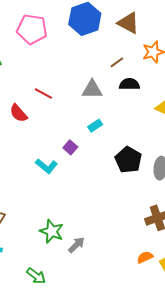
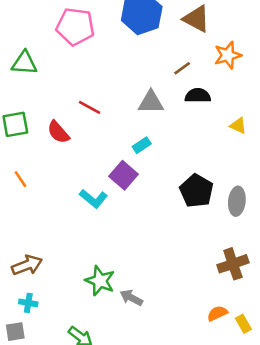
cyan rectangle: (95, 126) -> (142, 145), moved
purple square: (70, 147) -> (123, 175), size x1.5
gray arrow: (77, 245) -> (131, 298), turned -108

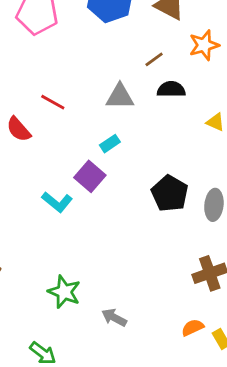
gray arrow: (131, 298) -> (114, 318), moved

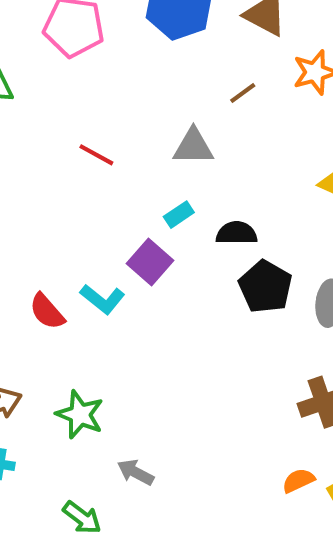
black semicircle: (171, 89) -> (237, 233), moved
red semicircle: (19, 129) -> (47, 311), moved
green star: (64, 292) -> (80, 415), moved
gray arrow: (114, 318) -> (136, 472), moved

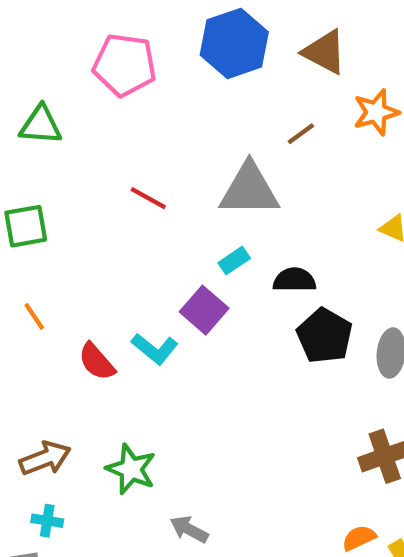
gray triangle: (193, 147) -> (249, 190), size x1.4

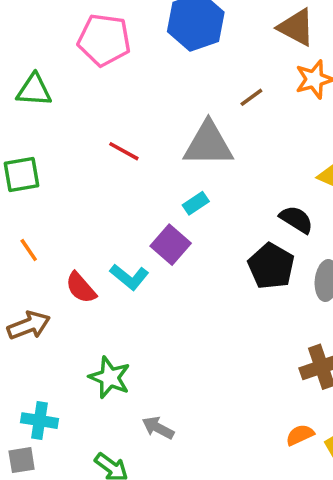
brown triangle: (325, 52) -> (296, 27), moved
black semicircle: (294, 280) -> (296, 219), moved, turned 32
brown arrow: (45, 458) -> (29, 325), moved
cyan cross: (47, 521) -> (40, 421), size x1.4

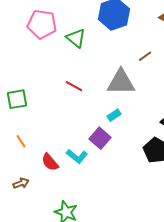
pink pentagon: (104, 40) -> (42, 24), moved
green triangle: (34, 90) -> (76, 38), moved, turned 35
brown arrow: (29, 325) -> (21, 183), size x0.7

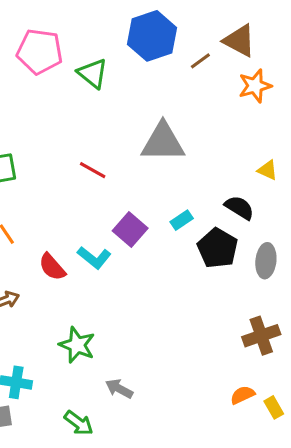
brown line: (145, 56) -> (200, 61), moved
red line: (74, 86) -> (93, 170), moved
cyan rectangle: (114, 115) -> (182, 220), moved

